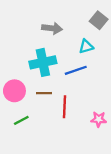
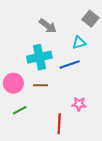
gray arrow: (52, 28) -> (48, 26), turned 30
red line: (64, 107) -> (59, 124), moved
pink star: (99, 119) -> (79, 104), moved

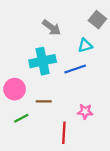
brown line: (40, 85) -> (44, 101), moved

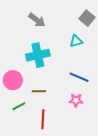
gray arrow: (52, 28) -> (37, 20), moved
blue line: (75, 69) -> (79, 77), moved, turned 42
red line: (64, 133) -> (43, 119), moved

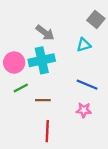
gray arrow: (37, 20) -> (45, 33), moved
pink circle: (13, 80) -> (14, 63), moved
green line: (19, 106) -> (21, 88), moved

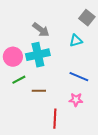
red line: (47, 131) -> (55, 119), moved

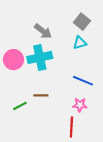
gray square: (87, 18) -> (82, 22), moved
green line: (19, 80) -> (20, 106), moved
red line: (55, 119) -> (71, 127), moved

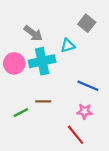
gray arrow: (43, 31) -> (33, 33), moved
cyan triangle: (80, 43) -> (68, 46), moved
red line: (71, 127) -> (76, 135), turned -42

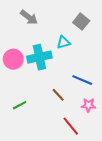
gray arrow: (33, 33) -> (29, 17), moved
brown line: (43, 101) -> (58, 95), moved, turned 48
pink star: (85, 111) -> (89, 105), moved

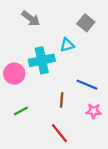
pink circle: (13, 59) -> (14, 74), moved
brown line: (58, 95) -> (62, 100), turned 48
red line: (71, 126) -> (59, 133), moved

